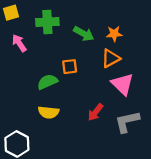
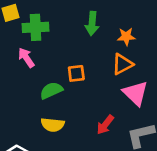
green cross: (47, 22) -> (36, 27), moved
green arrow: (84, 34) -> (92, 23), moved, turned 66
pink arrow: (19, 43) -> (26, 58), moved

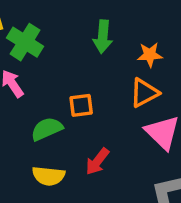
green cross: (36, 27) -> (25, 42), turned 35
red arrow: (105, 125) -> (97, 161), moved

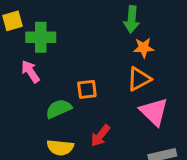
green arrow: (103, 37) -> (132, 19), moved
green cross: (25, 42) -> (41, 37), turned -32

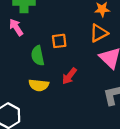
green semicircle: (59, 109) -> (38, 56), turned -78

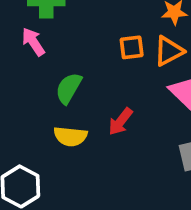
orange square: (59, 41) -> (132, 47), moved
green semicircle: (38, 56) -> (69, 88), turned 42

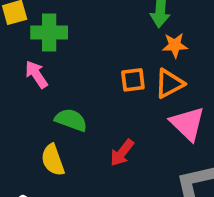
green semicircle: (69, 88) -> (71, 120), turned 80
yellow semicircle: (70, 136) -> (53, 160), moved, turned 64

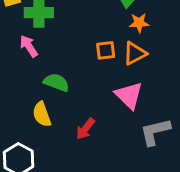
pink triangle: (188, 124) -> (129, 95), moved
red arrow: (122, 153) -> (85, 129), moved

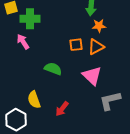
green semicircle: (56, 82) -> (53, 69), moved
yellow semicircle: (42, 114) -> (34, 100), moved
red arrow: (85, 129) -> (62, 109), moved

